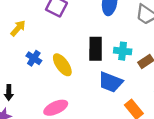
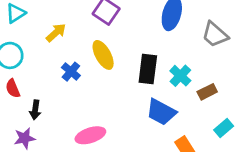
cyan cross: (123, 51) -> (180, 76), turned 30
yellow ellipse: (62, 65) -> (103, 55), moved

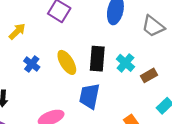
yellow ellipse: (103, 55) -> (67, 62), moved
blue trapezoid: (161, 112) -> (89, 96), moved, turned 76

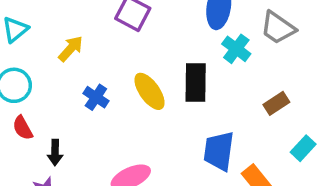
cyan cross: (125, 63) -> (236, 49), moved
blue trapezoid: (89, 96) -> (219, 151), moved

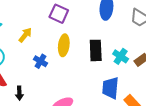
cyan cross: (236, 49) -> (121, 56), moved
yellow ellipse: (149, 91) -> (64, 45), moved, turned 45

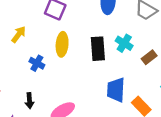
cyan cross: (121, 56) -> (124, 43), moved
black arrow: (19, 93) -> (29, 101), moved

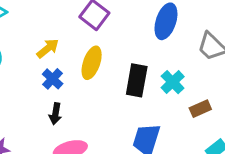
yellow arrow: (19, 34) -> (48, 48), moved
black arrow: (29, 101) -> (55, 114), moved

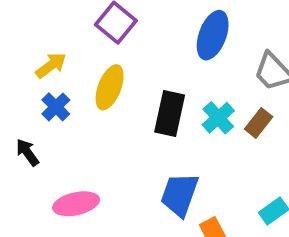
brown rectangle: (200, 109) -> (259, 123), moved, turned -30
black arrow: (55, 114) -> (27, 152), moved, turned 132

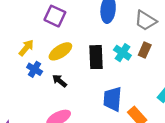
yellow ellipse: (110, 87) -> (60, 51), turned 50
black arrow: (27, 152) -> (60, 81), moved

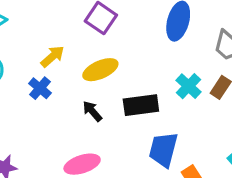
black rectangle: (96, 57) -> (141, 105), moved, turned 75
blue cross: (35, 69) -> (40, 88), moved

